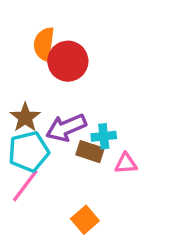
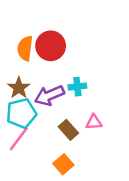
orange semicircle: (44, 44) -> (25, 48), moved
cyan cross: (104, 136) -> (77, 87), moved
brown rectangle: (90, 152) -> (68, 130), moved, turned 30

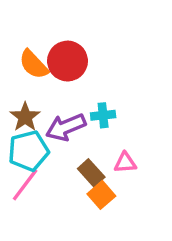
orange semicircle: (25, 48) -> (34, 64), turned -50
orange square: (63, 164) -> (101, 195), moved

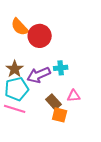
orange semicircle: (34, 64) -> (20, 27), moved
pink line: (25, 185) -> (15, 109), turned 70
orange square: (101, 195) -> (60, 115), turned -35

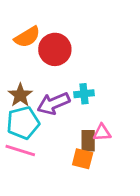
orange semicircle: (20, 27) -> (27, 37), turned -78
brown rectangle: (54, 102) -> (88, 141), moved, turned 42

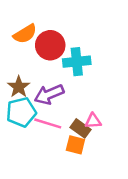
cyan cross: (84, 94) -> (77, 62), moved, size x1.5
brown rectangle: (88, 141) -> (81, 128), turned -54
pink line: (20, 151) -> (48, 123), moved

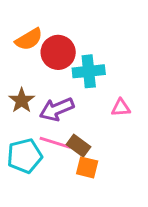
cyan pentagon: (21, 112) -> (25, 156), moved
pink triangle: (93, 121) -> (121, 108), moved
brown rectangle: (81, 128) -> (78, 146), moved

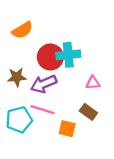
red circle: (58, 52) -> (50, 57), moved
brown star: (22, 100) -> (17, 77), turned 30
brown rectangle: (78, 146) -> (88, 112), moved

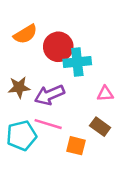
red circle: (50, 57) -> (58, 47), moved

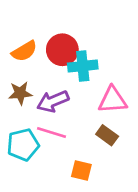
orange semicircle: (25, 34) -> (24, 51), moved
pink triangle: (105, 94) -> (113, 100), size x1.6
orange square: (76, 146) -> (81, 170), moved

